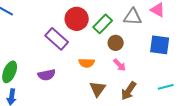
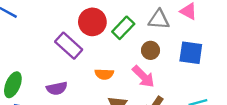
brown circle: (116, 43) -> (151, 50), moved
pink arrow: (120, 65) -> (143, 76), size x1.5

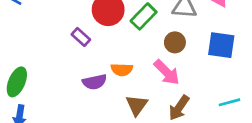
purple rectangle: (69, 46) -> (81, 37), size x0.6
purple semicircle: (57, 88) -> (95, 82), moved

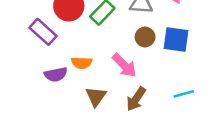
purple rectangle: (81, 37) -> (43, 32), size x1.5
brown circle: (175, 42) -> (145, 37), moved

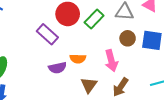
pink arrow: (124, 65) -> (111, 61), turned 30

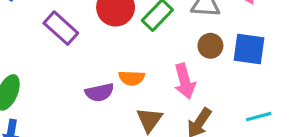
purple rectangle: (47, 34) -> (61, 28), moved

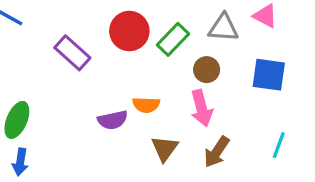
brown circle: (210, 46) -> (207, 70), moved
cyan line: (259, 117) -> (279, 145), turned -55

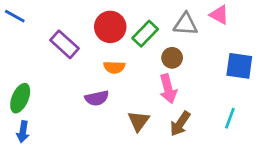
blue square: (269, 75) -> (239, 66), moved
orange semicircle: (146, 105) -> (114, 67), moved

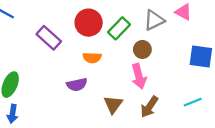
gray triangle: (186, 24) -> (154, 20), turned -30
cyan line: (230, 118) -> (193, 102), turned 48

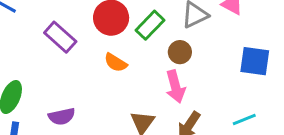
orange semicircle: (92, 58) -> (116, 63), turned 30
purple semicircle: (77, 85) -> (62, 116), moved

